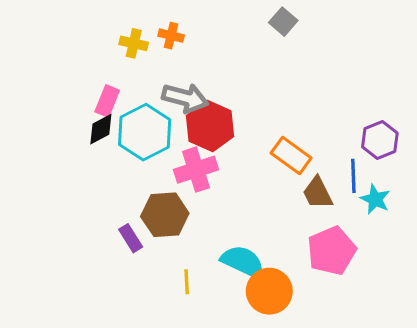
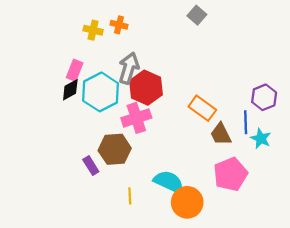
gray arrow: (185, 98) -> (129, 68), turned -88

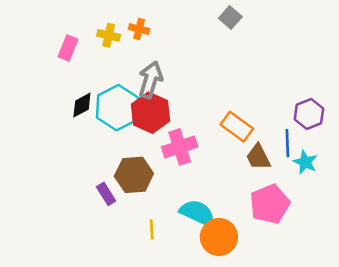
pink rectangle: (75, 70) -> (68, 48), moved
red hexagon: (146, 88) -> (150, 113), moved
pink cross: (136, 118) -> (180, 147), moved

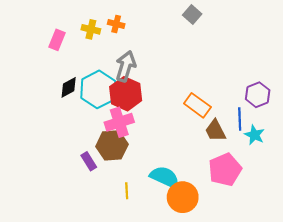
pink cross: (180, 147) -> (119, 122), moved

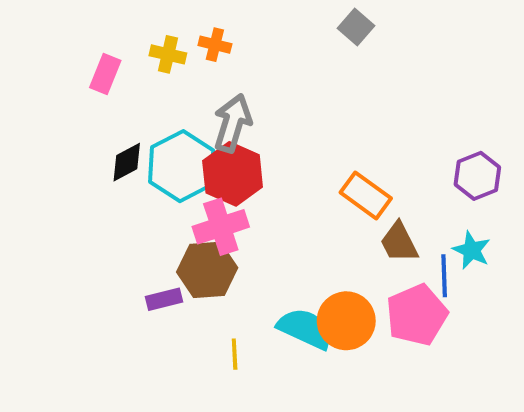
blue line: (240, 119) -> (444, 276), moved
purple rectangle: (89, 161) -> (164, 299), turned -72
orange circle: (183, 197) -> (346, 321), moved

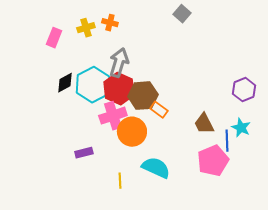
yellow cross: (168, 54) -> (86, 28), turned -30
orange rectangle: (366, 195) -> (159, 110), moved, size x0.7
brown hexagon: (207, 270) -> (143, 96), moved
orange circle: (346, 321) -> (132, 132), moved

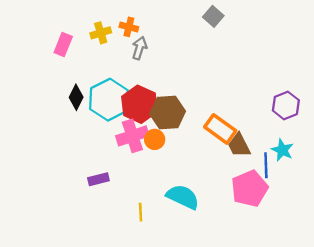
gray arrow: (119, 63) -> (139, 48), moved, size x0.7
black diamond: (65, 83) -> (76, 97), turned -35
orange rectangle: (159, 110) -> (220, 129), moved, size x1.5
orange circle: (132, 132) -> (155, 139), moved, size x0.6

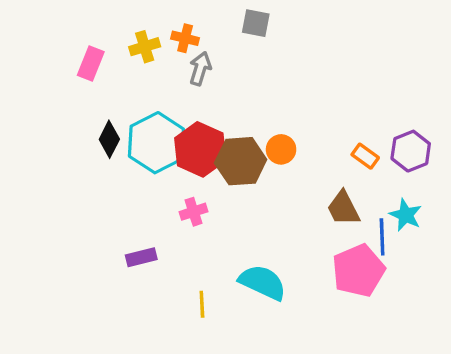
gray square: (213, 16) -> (256, 23), moved, turned -30
orange rectangle: (220, 129) -> (365, 156), moved, size x0.6
pink cross: (132, 136) -> (193, 212), moved, size x0.6
orange circle: (155, 139) -> (281, 149), moved

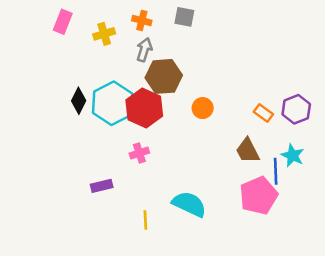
orange cross: (185, 38) -> (142, 20), moved
pink rectangle: (91, 64) -> (63, 22), moved
brown hexagon: (241, 161) -> (164, 76), moved

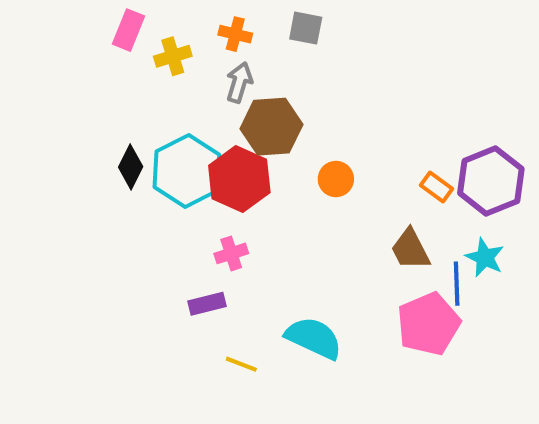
pink rectangle: (63, 22) -> (129, 30), moved
purple hexagon: (296, 109) -> (491, 181), size x1.4
purple rectangle: (102, 186) -> (207, 304), moved
yellow line: (145, 220) -> (241, 364), turned -66

